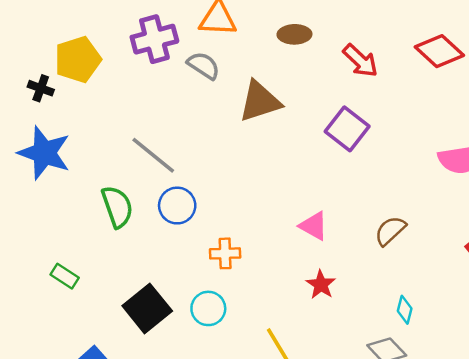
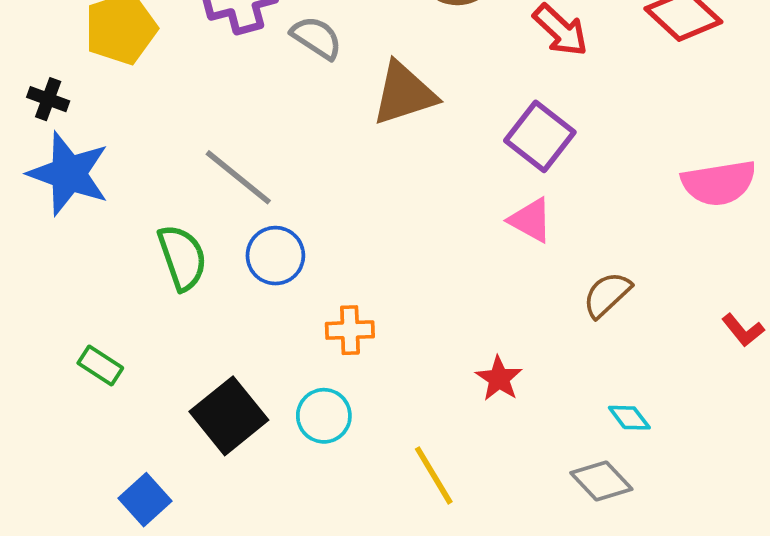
black cross: (41, 88) -> (48, 99), moved
pink triangle: (314, 226) -> (531, 220), moved
cyan diamond: (405, 310) -> (629, 418), turned -52

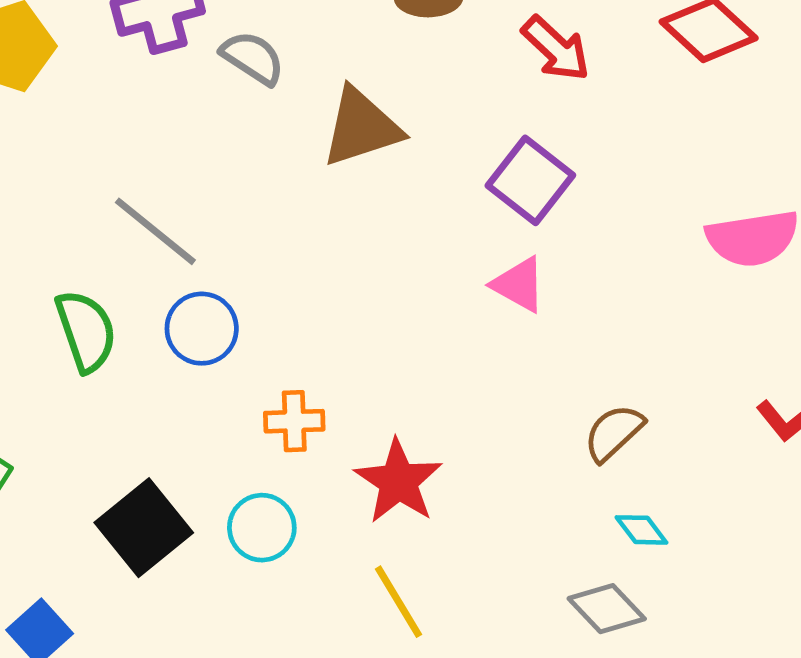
brown semicircle: (607, 295) -> (614, 433), moved
red star: (499, 379) -> (398, 481), moved, size x1.5

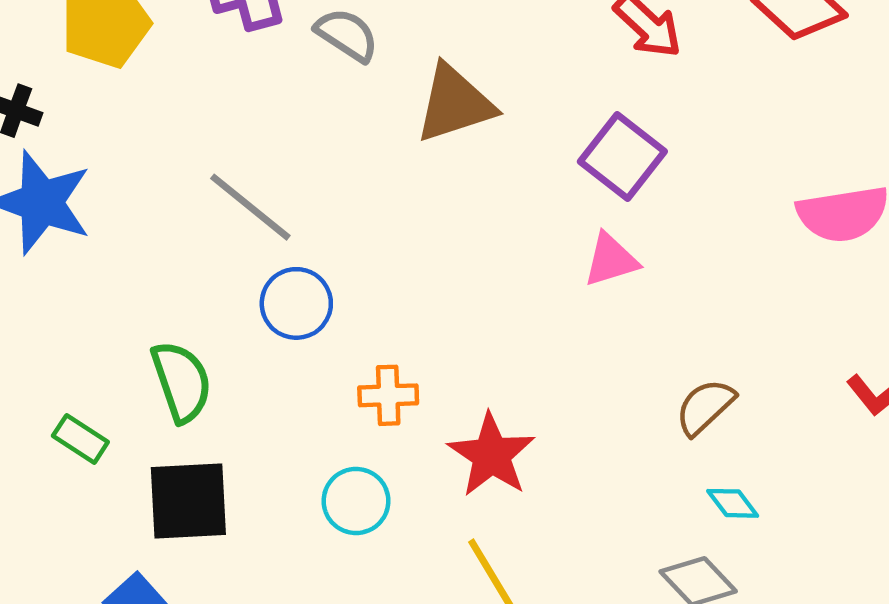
pink triangle: (519, 285) -> (611, 260), turned -46
green semicircle: (86, 331) -> (181, 382), moved
black square: (144, 528) -> (188, 501), moved, turned 36

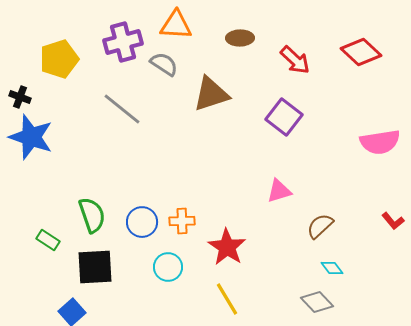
gray line: (250, 207) -> (122, 109), moved
pink triangle: (611, 260) -> (279, 191), moved
blue circle: (296, 303) -> (142, 222), moved

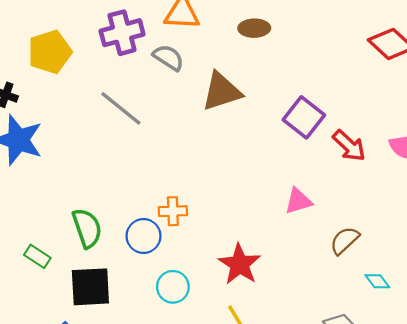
red arrow: (295, 60) -> (349, 146), moved
orange cross: (182, 221) -> (173, 211), moved
cyan diamond: (332, 268) -> (377, 281), moved

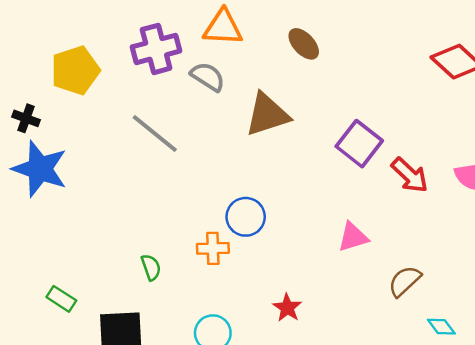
brown ellipse: (254, 28) -> (304, 44), turned 48
green semicircle: (87, 228) -> (151, 267), moved, size x0.6
blue circle: (144, 236) -> (246, 217), moved
red star: (240, 264) -> (287, 308), size x0.6

